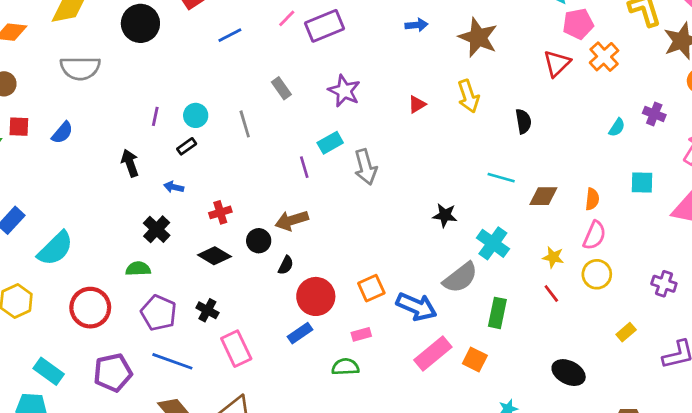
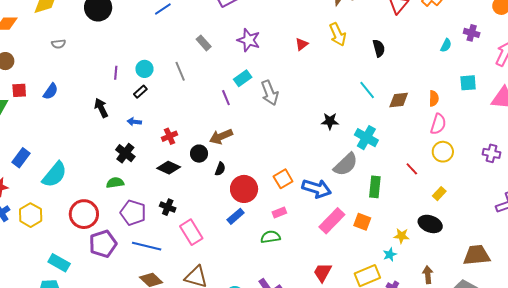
gray semicircle: (80, 68) -> (58, 44), size x0.5
cyan line: (501, 178) -> (367, 90), turned 42
yellow star: (553, 257) -> (401, 236), moved
yellow rectangle: (626, 332) -> (439, 194), moved
purple pentagon: (113, 373) -> (103, 244), moved

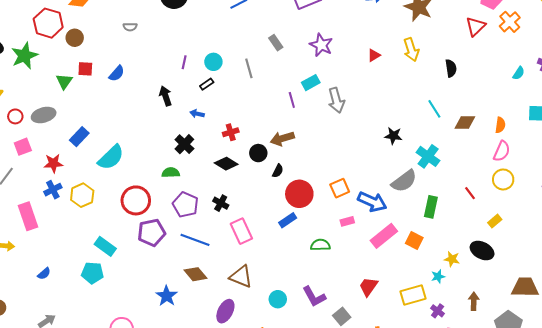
pink rectangle: (279, 213) -> (347, 221), moved

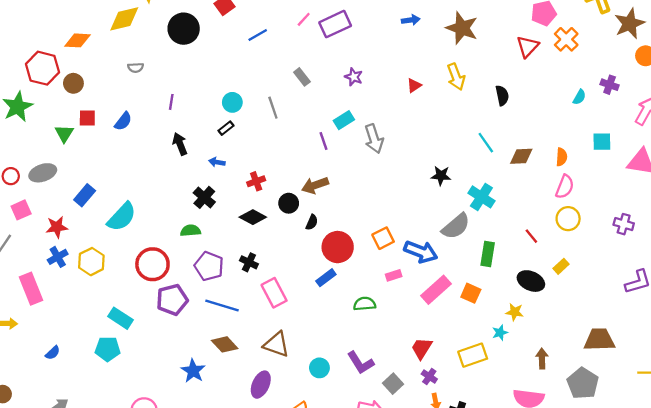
purple star: (321, 45) -> (354, 77), size x0.7
purple line: (184, 62) -> (171, 102), moved
black ellipse: (482, 251) -> (531, 281), moved
purple cross: (438, 311) -> (429, 377), moved

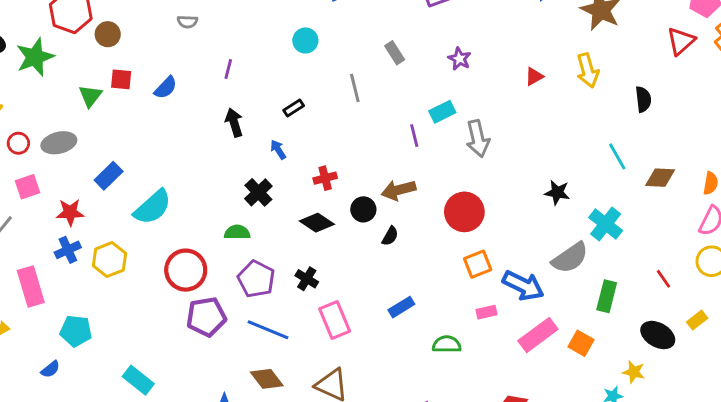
cyan circle: (232, 102) -> (305, 40), moved
blue arrow: (217, 162) -> (278, 150), turned 42
red circle: (338, 247) -> (464, 212), moved
cyan rectangle: (121, 318) -> (138, 380), moved
cyan pentagon: (108, 349) -> (76, 331), moved

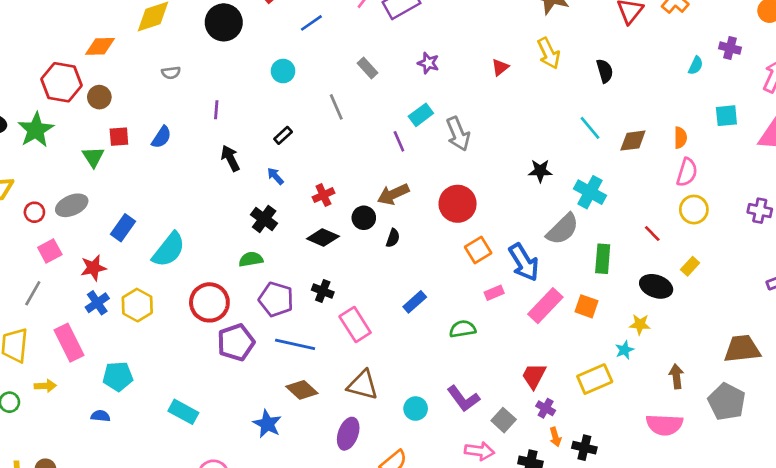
blue arrow: (523, 286) -> (524, 262), turned 42
blue semicircle: (50, 369) -> (100, 416), turned -126

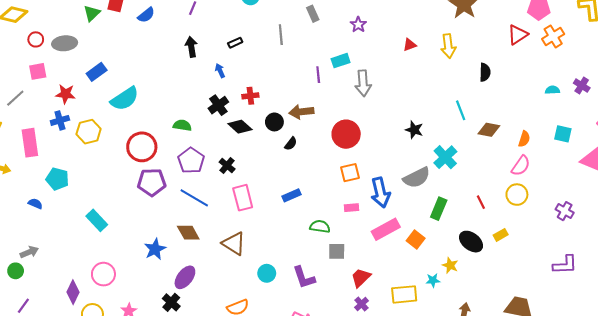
cyan semicircle: (696, 65) -> (552, 90), turned -136
black cross: (264, 219) -> (218, 105), moved
gray square: (504, 420) -> (337, 251), moved, turned 30
purple ellipse: (348, 434) -> (185, 277), moved

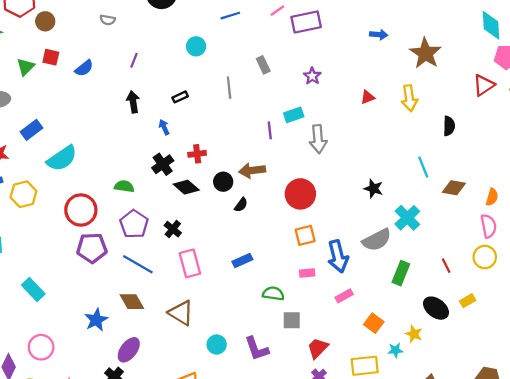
pink semicircle: (521, 166) -> (489, 226), turned -45
pink rectangle: (386, 229) -> (344, 296), size x0.6
orange square: (416, 240) -> (374, 323), moved

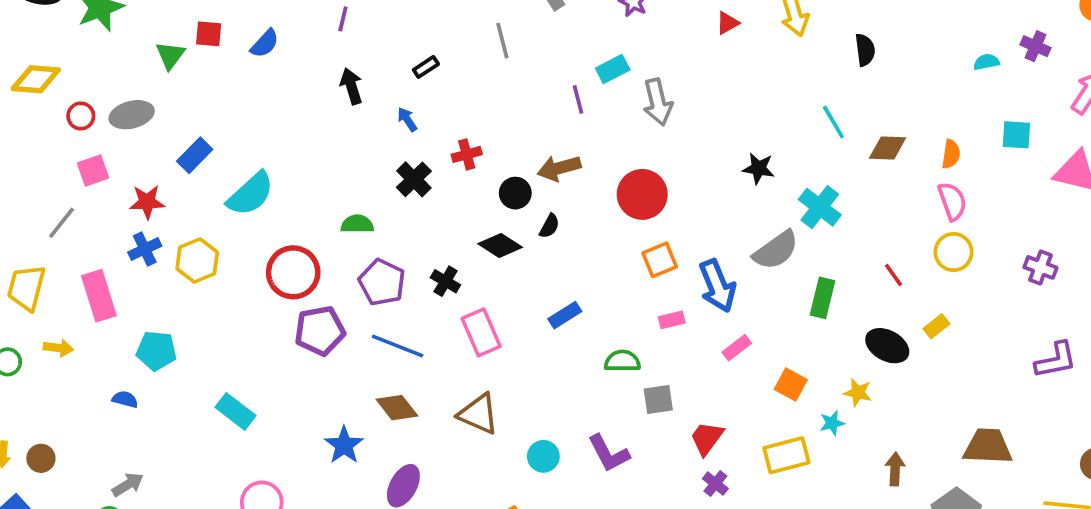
black diamond: (186, 187) -> (500, 246), moved

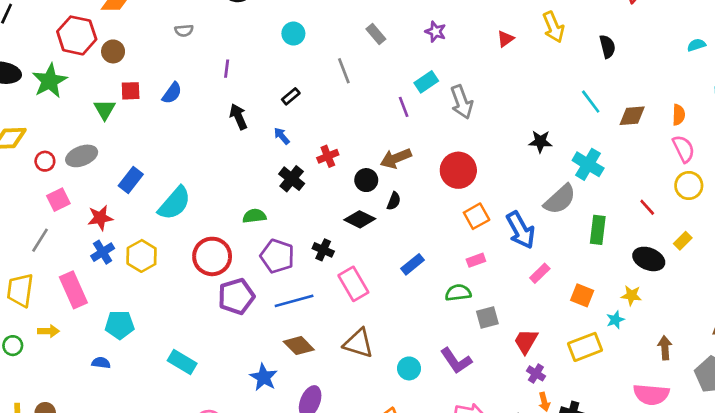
pink rectangle: (672, 320) -> (476, 260), moved
blue line: (398, 346) -> (294, 301), turned -30

